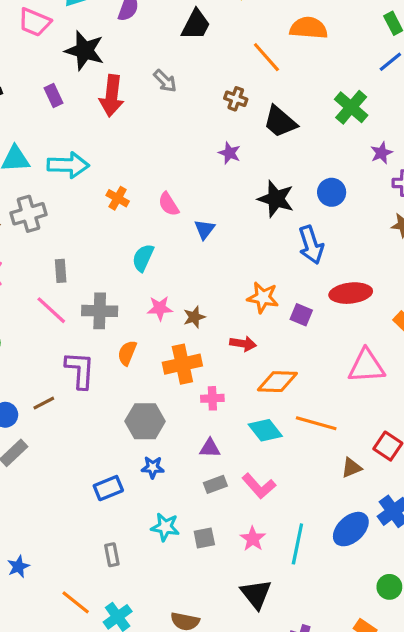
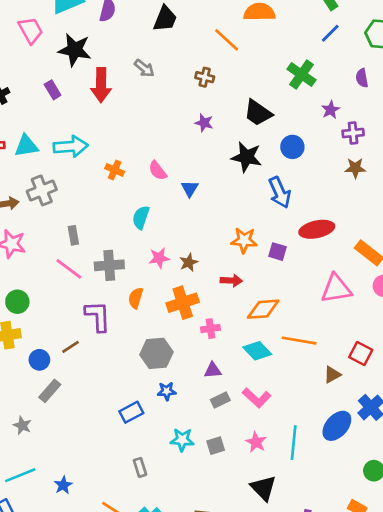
pink trapezoid: (35, 22) -> (31, 30), turned -136
black trapezoid: (280, 122) -> (258, 113), moved

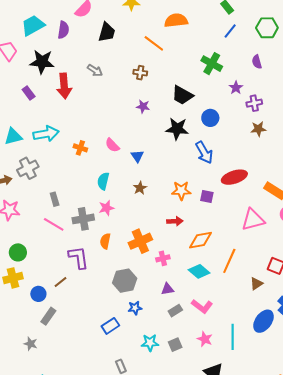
pink star: (159, 258) -> (106, 208), moved
brown star: (189, 262) -> (140, 188), moved
orange line: (299, 341) -> (229, 261), turned -70

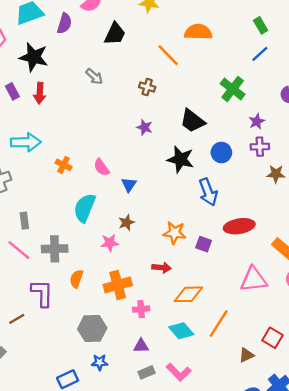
red arrow: (64, 86) -> (40, 93), moved, size x0.7
purple cross: (254, 103) -> (260, 147), moved
cyan semicircle: (103, 181) -> (85, 208), size x1.4
pink star: (106, 208) -> (110, 243), moved

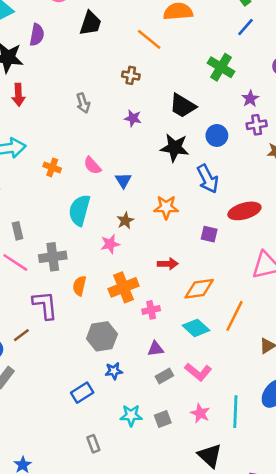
purple semicircle: (64, 23) -> (37, 35), moved
gray arrow: (94, 76) -> (83, 103), moved, turned 36
orange star: (175, 233) -> (166, 207), moved

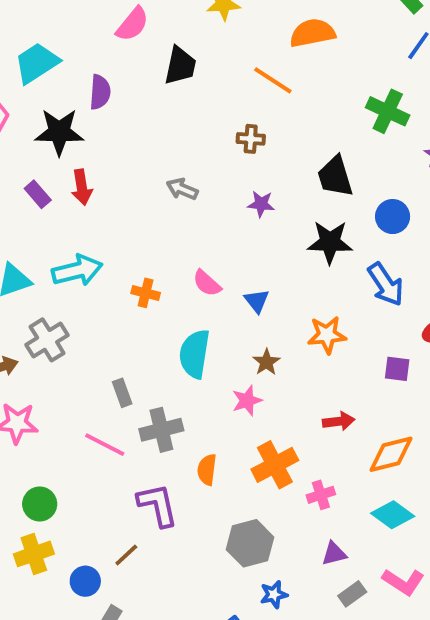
gray arrow: (83, 103) -> (182, 189), turned 138
black trapezoid: (183, 106) -> (335, 177), turned 48
gray rectangle: (18, 231) -> (122, 393), moved

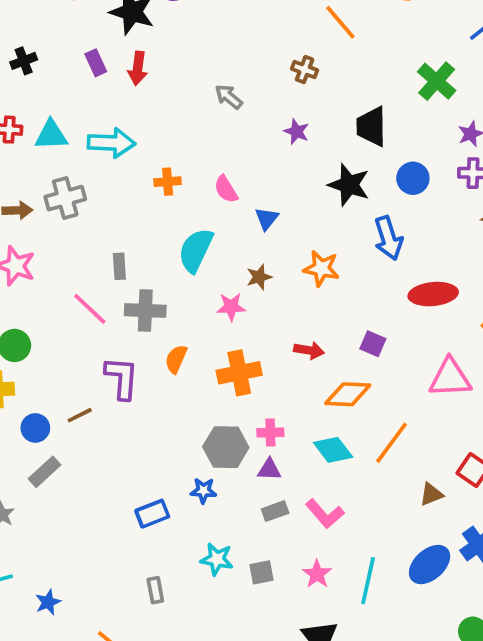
orange cross: (146, 293) -> (168, 182), turned -35
purple square: (397, 369) -> (373, 344), moved
pink cross: (321, 495) -> (270, 433), moved
gray hexagon: (250, 543) -> (226, 447), moved

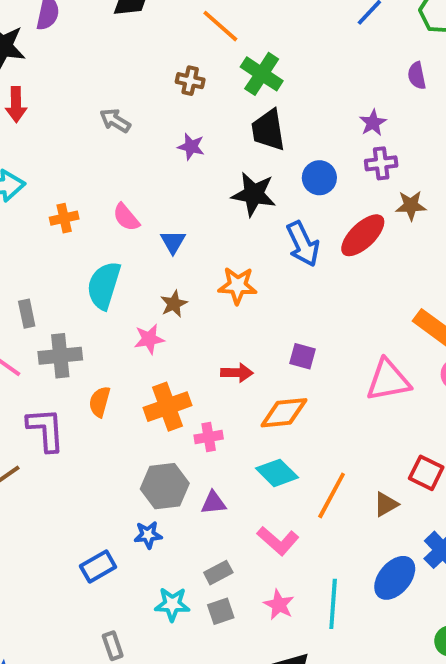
green cross: (437, 81) -> (262, 74), moved
red ellipse: (433, 294) -> (363, 235), moved, turned -30
pink cross: (270, 433) -> (209, 437), moved
orange line: (392, 443) -> (332, 495), moved
gray rectangle: (275, 511) -> (218, 573), moved

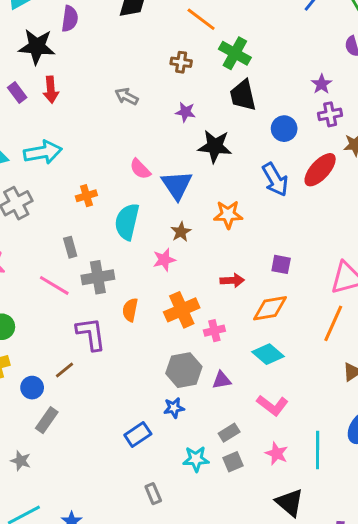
black star: (254, 194) -> (215, 146), moved
orange cross: (64, 218) -> (86, 196), moved
blue triangle: (173, 242) -> (177, 185), size x1.6
orange line: (332, 495) -> (333, 323), moved

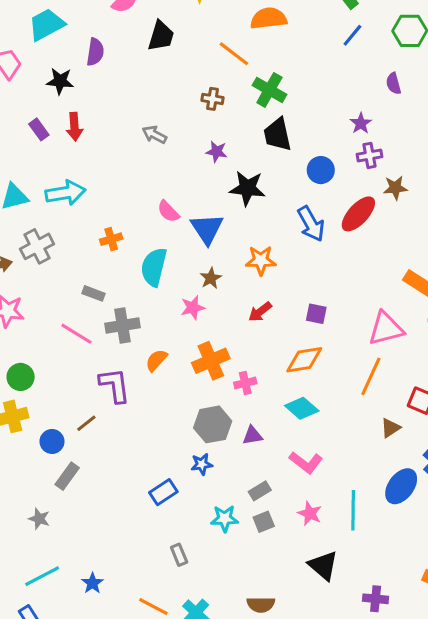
black star: (37, 47) -> (60, 81), size x0.7
gray rectangle: (70, 247) -> (94, 293), turned -54
red arrow: (232, 280) -> (260, 312), moved, turned 145
orange semicircle: (130, 310) -> (156, 360), turned 30

